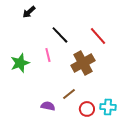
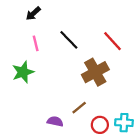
pink line: (48, 55) -> (36, 43), moved

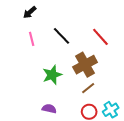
green star: (23, 72) -> (52, 75), moved
brown line: (79, 108) -> (88, 88), moved
cyan cross: (124, 123) -> (111, 110), turned -35

